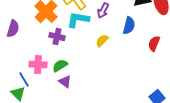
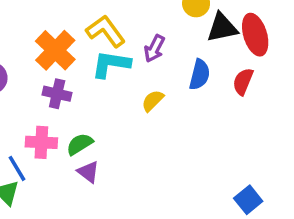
purple cross: (57, 37) -> (57, 94), moved
red semicircle: (154, 44) -> (243, 82), moved

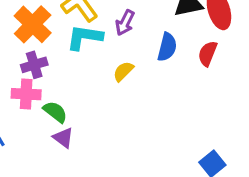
purple cross: (57, 94) -> (34, 65), turned -30
pink cross: (41, 142) -> (26, 94), moved
green semicircle: (80, 144) -> (55, 112), turned 70

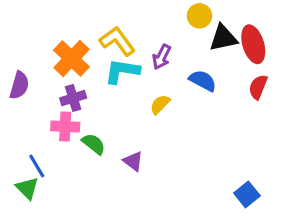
blue semicircle: (167, 47) -> (203, 81), turned -76
red semicircle: (208, 53) -> (258, 87), moved
purple triangle: (63, 138) -> (133, 161), moved

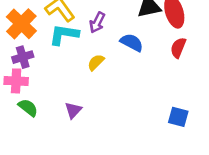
green semicircle: (94, 144) -> (28, 108), moved
purple triangle: (133, 161) -> (73, 110), turned 36
blue square: (247, 194) -> (178, 117), moved, turned -36

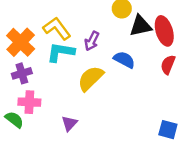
yellow semicircle: (96, 62) -> (91, 78), size x1.6
pink cross: (16, 81) -> (29, 102), moved
green semicircle: (28, 108) -> (14, 120), moved

